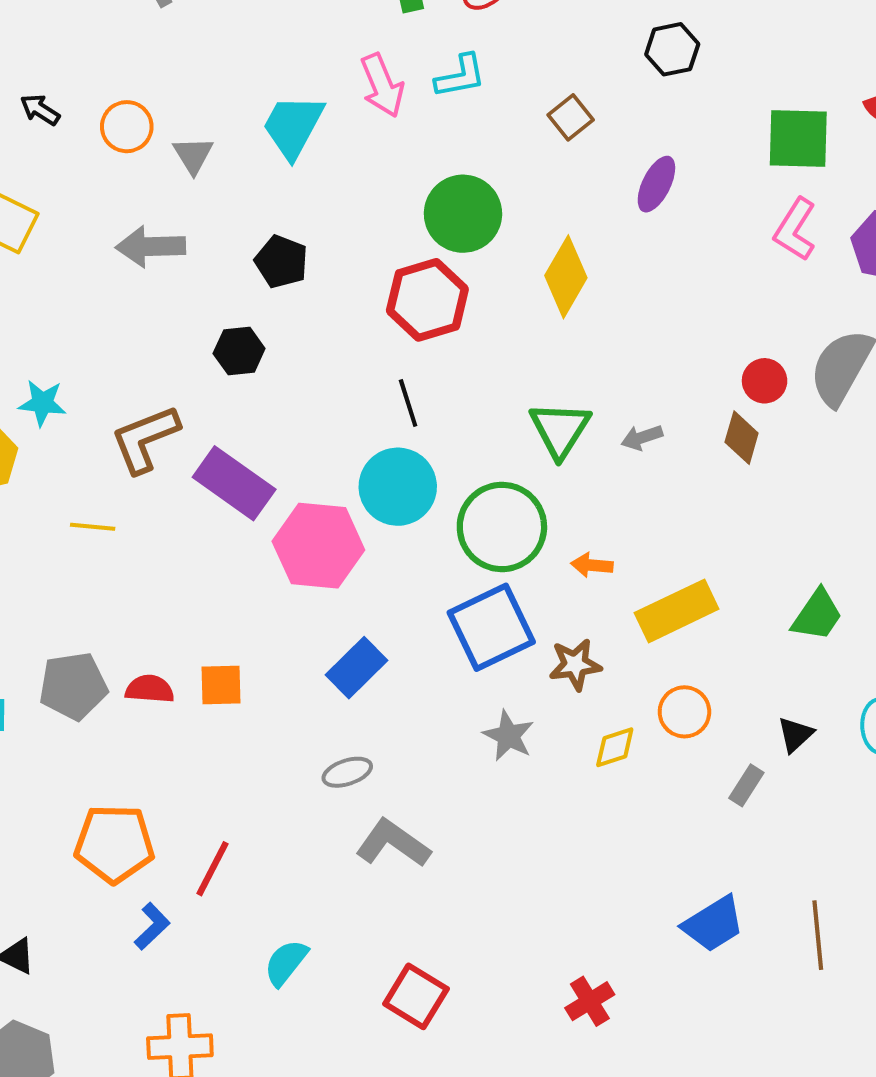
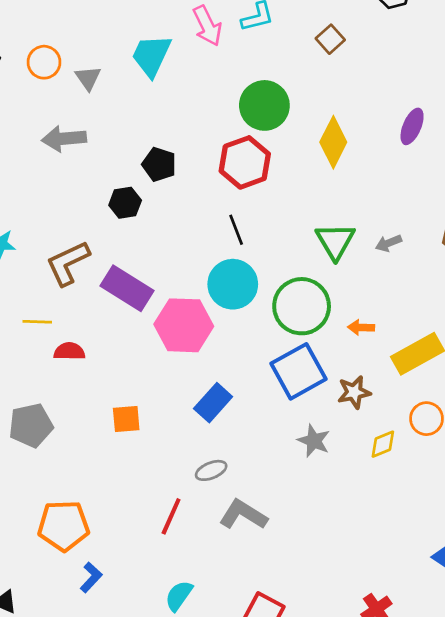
purple ellipse: (656, 184) -> (412, 126), moved
black pentagon: (281, 262) -> (159, 164), moved
red semicircle: (150, 689) -> (69, 351), moved
red line: (213, 869) -> (171, 516), moved

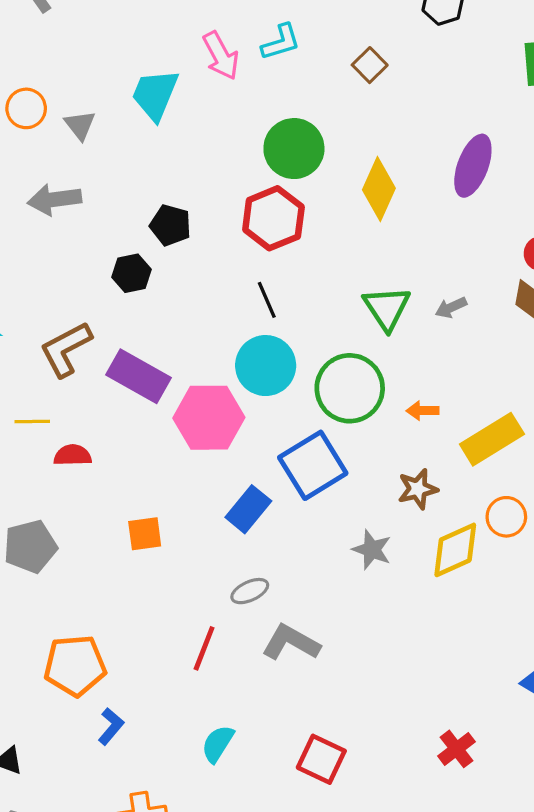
purple ellipse: (412, 126) -> (473, 166), size x1.4
blue square: (299, 371) -> (313, 465), moved
yellow diamond: (383, 444) -> (455, 550), size x1.6

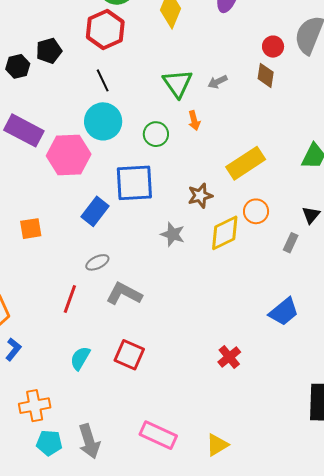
black pentagon: (170, 225) -> (49, 51), moved, turned -30
green circle: (350, 388) -> (156, 134), size x0.6
orange arrow: (423, 411) -> (194, 121), moved, turned -102
blue square: (313, 465) -> (134, 183), turned 30
red square: (321, 759) -> (129, 355), moved

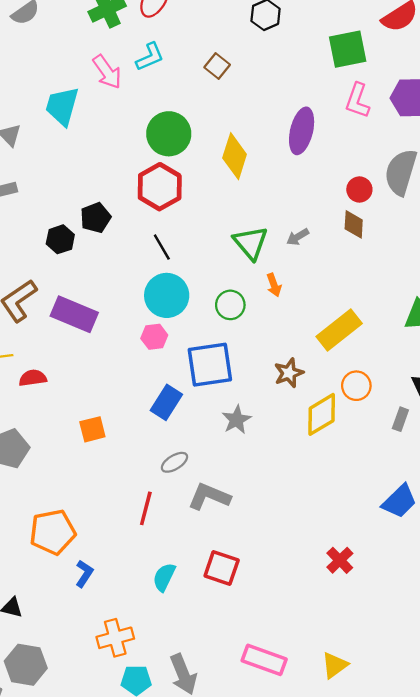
pink hexagon: (69, 155) -> (154, 337), moved, size x0.5
gray star: (173, 234) -> (237, 420), moved, turned 30

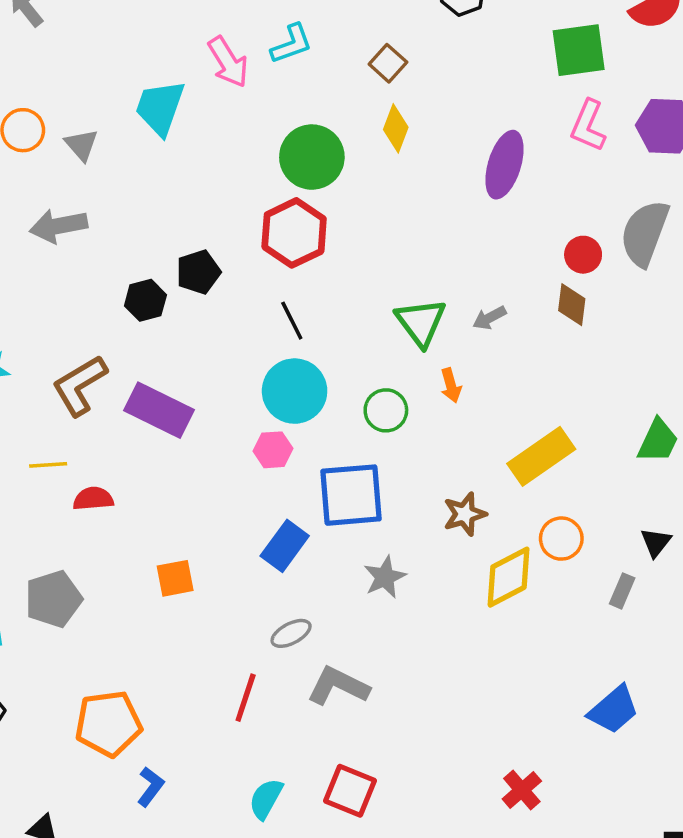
yellow diamond: (235, 156) -> (396, 128), moved, size x0.7

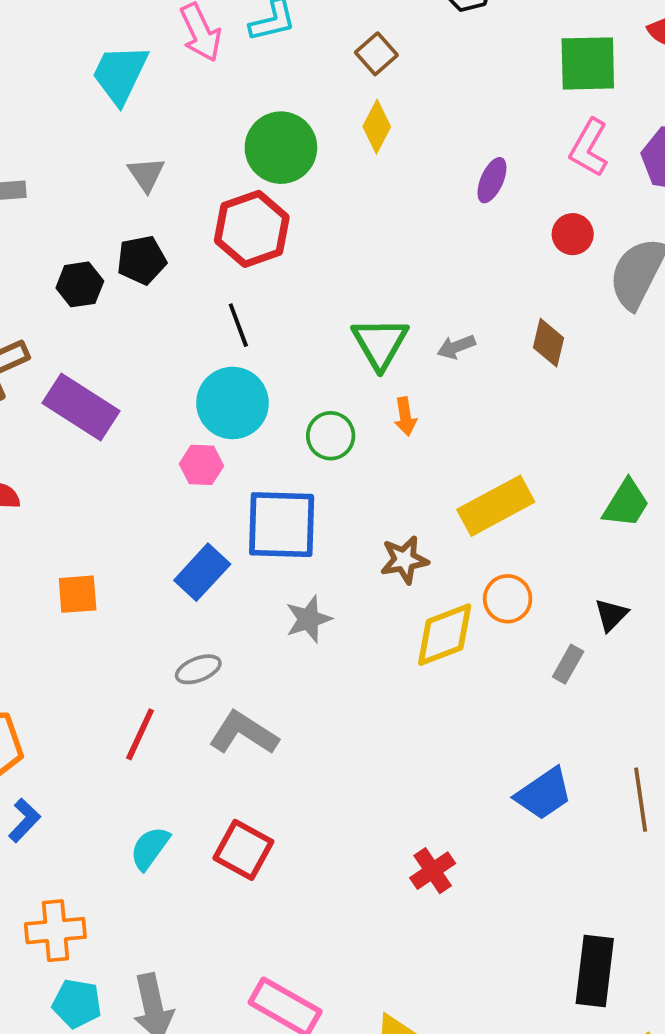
gray triangle: (81, 145) -> (146, 174), moved
purple ellipse: (504, 165) -> (492, 180), size x0.6
red circle: (583, 255) -> (573, 234), moved

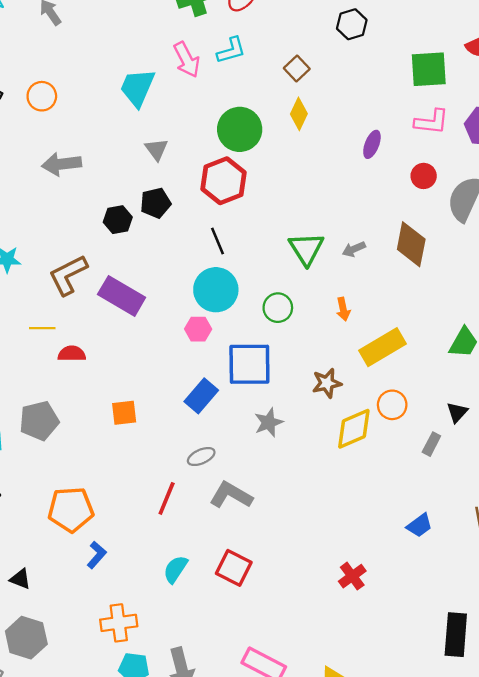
pink L-shape: (589, 148) -> (432, 122), turned -111
brown diamond: (548, 343) -> (411, 244), size x1.5
orange arrow: (405, 416) -> (343, 309), moved
blue trapezoid: (544, 794) -> (419, 525), size x0.7

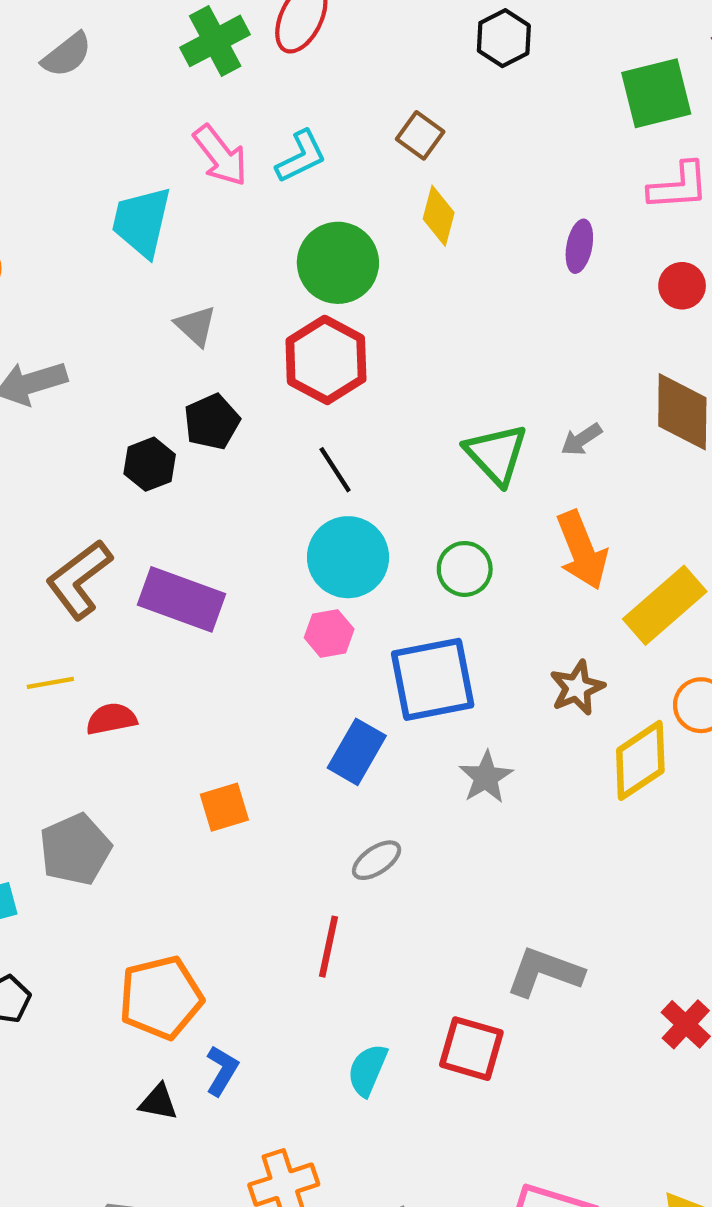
cyan L-shape: (231, 50) -> (301, 156), moved
orange arrow: (343, 309) -> (582, 550), size x1.8
gray L-shape: (231, 495) -> (545, 972), moved
black triangle: (20, 579) -> (158, 1102), moved

